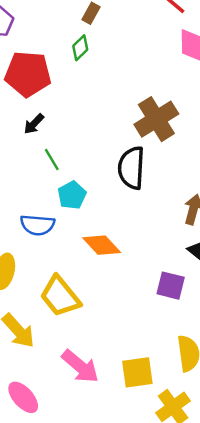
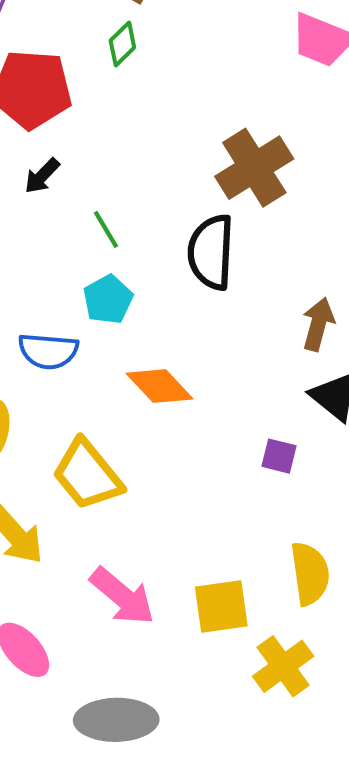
green line: (52, 160) -> (106, 229), moved
purple square: (171, 286) -> (279, 456), size x0.7

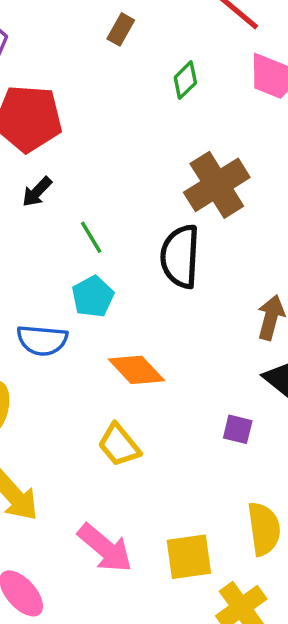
green diamond: (122, 44) -> (185, 80), moved
yellow trapezoid: (87, 475) -> (119, 445), moved, size x0.7

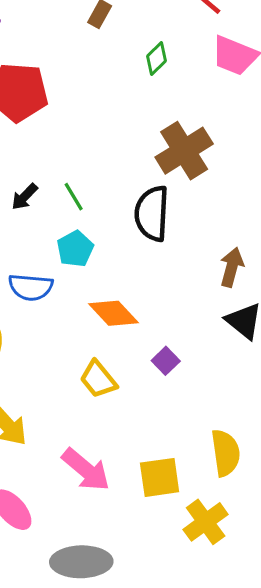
black arrow: (37, 192) -> (25, 197), moved
purple square: (238, 429) -> (166, 361), moved, turned 32

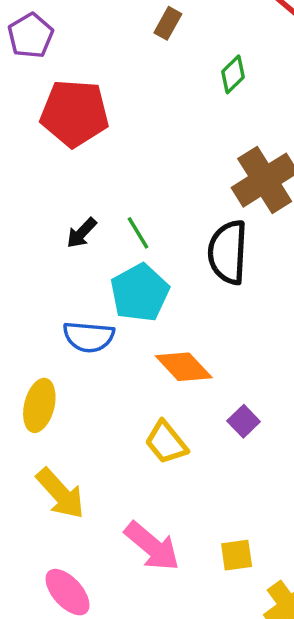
cyan pentagon: (75, 249) -> (140, 293), size x1.4
yellow square: (160, 477) -> (237, 555), size x0.7

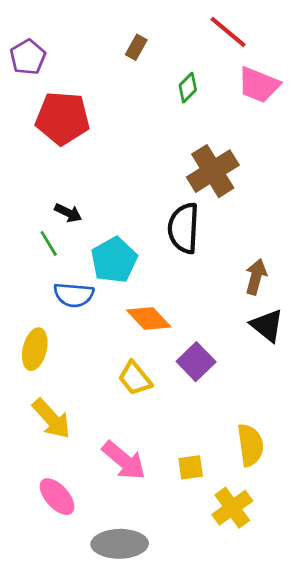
black arrow: (82, 233) -> (68, 213), turned -108
green line: (138, 233) -> (49, 243), moved
purple square: (244, 421) -> (196, 362), size x1.5

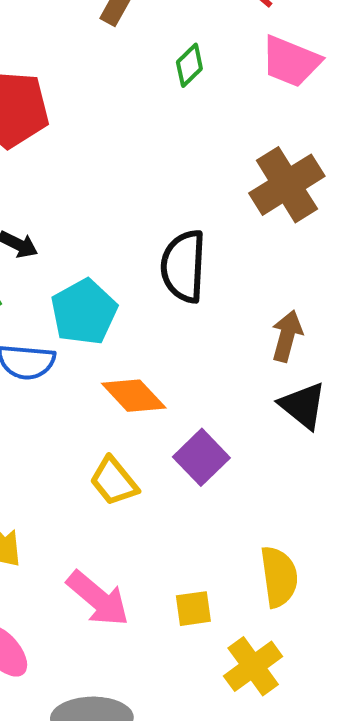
brown cross: (213, 171) -> (287, 185), moved

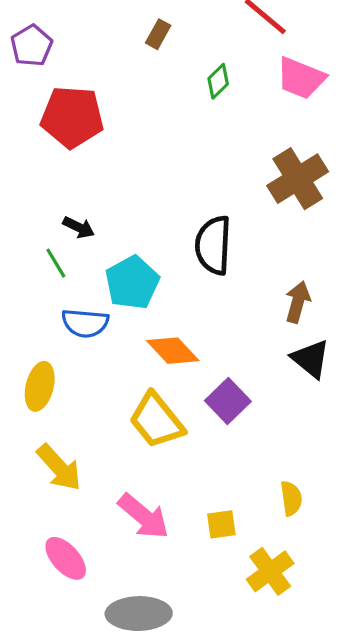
yellow trapezoid: (114, 481) -> (157, 420), size x1.4
yellow semicircle: (279, 577) -> (291, 498), size x0.7

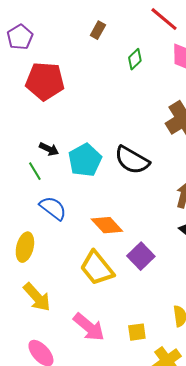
black semicircle: (213, 245) -> (132, 160), turned -63
cyan pentagon: (132, 283) -> (85, 160), moved
blue semicircle: (85, 323) -> (53, 208), turned -148

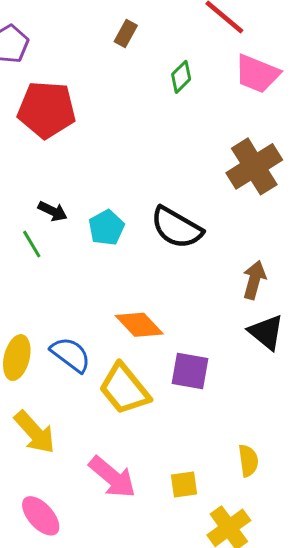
cyan pentagon: (85, 160) -> (106, 228), size x0.7
blue semicircle: (53, 208) -> (71, 355), moved
purple square: (141, 256) -> (190, 371), turned -36

